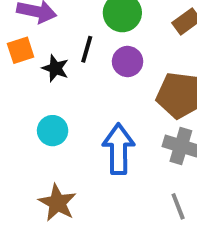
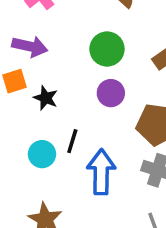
black line: (87, 49) -> (72, 141), moved

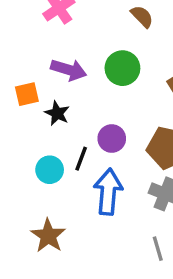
purple arrow: (30, 46) -> (69, 70), moved
purple circle: (111, 93) -> (112, 139), moved

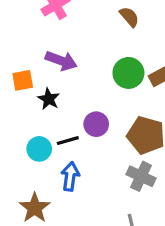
green circle: (122, 68) -> (128, 73), moved
black line: (81, 159) -> (68, 141), turned 50
blue arrow: (108, 192) -> (70, 176), moved, size x0.7

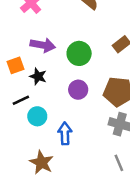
green circle: (128, 73) -> (79, 53), moved
black line: (68, 141) -> (21, 100), moved

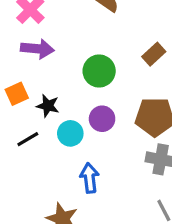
purple arrow: (43, 45) -> (37, 49), moved
cyan circle: (37, 116) -> (70, 133), moved

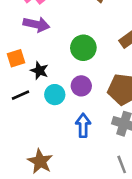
blue arrow: (90, 178) -> (83, 125), moved

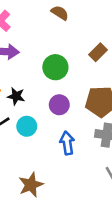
cyan circle: (55, 95) -> (27, 126), moved
brown star: (40, 161) -> (31, 185), turned 30

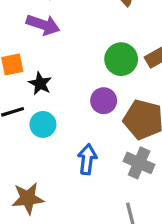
green circle: (55, 67) -> (121, 59), moved
purple circle: (59, 105) -> (104, 101), moved

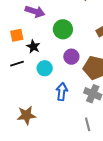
green circle: (121, 59) -> (63, 29), moved
cyan circle: (43, 124) -> (45, 68), moved

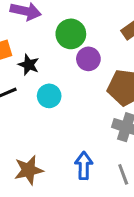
purple circle: (71, 57) -> (88, 59), moved
blue arrow: (62, 92) -> (84, 166), moved

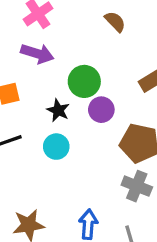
black star: (29, 65) -> (58, 110), moved

